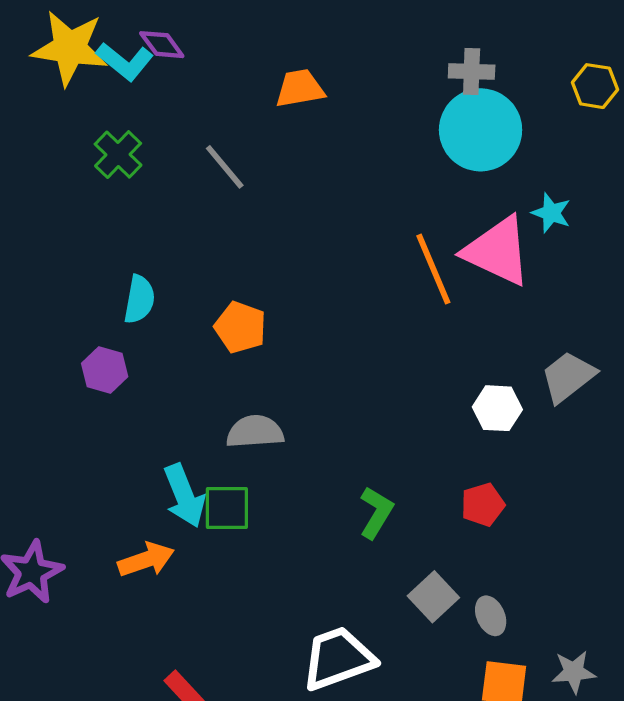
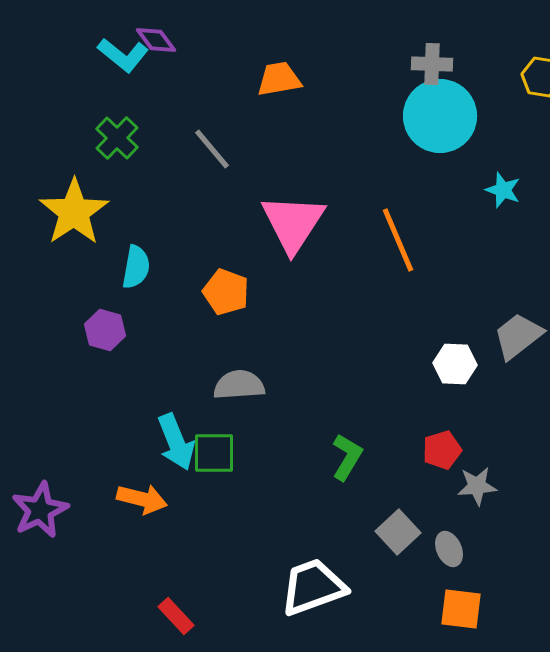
yellow star: (70, 48) -> (74, 212), moved, turned 30
pink triangle: (497, 251) -> (293, 223), moved, turned 38
orange arrow: (146, 560) -> (142, 499), turned 33
gray star: (574, 672) -> (477, 486), moved

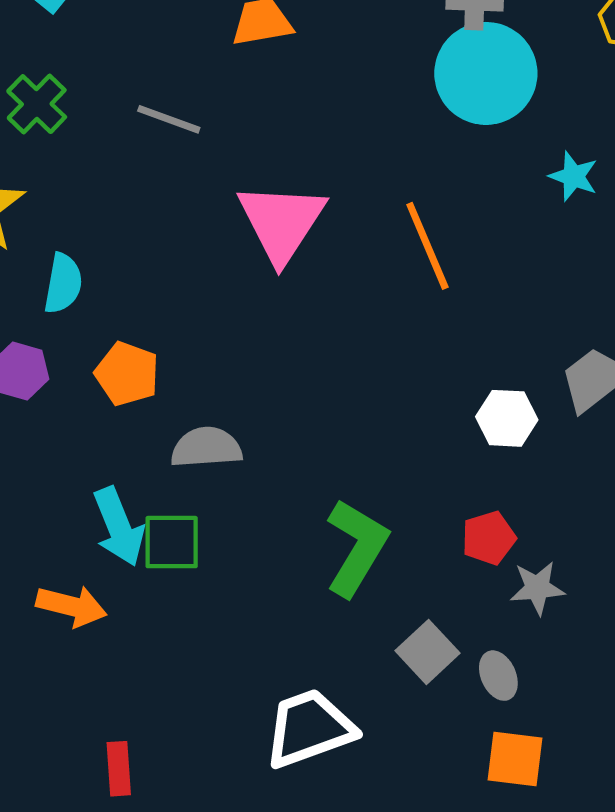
gray line: (212, 149) -> (169, 119), turned -30
orange pentagon: (226, 292) -> (127, 374), moved
green L-shape: (347, 457) -> (357, 548), size x1.5
red rectangle: (176, 616) -> (119, 769), turned 39

